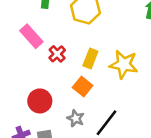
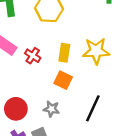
red circle: (40, 101) -> (16, 109), moved
gray star: (76, 118) -> (51, 109), moved

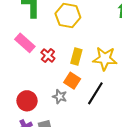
black line: (93, 108) -> (95, 93), moved
gray star: (51, 109) -> (60, 97), moved

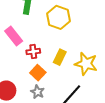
red cross: (48, 56) -> (33, 52), turned 32
orange square: (72, 81) -> (38, 73), moved

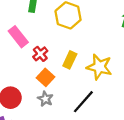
red cross: (33, 52) -> (40, 54), turned -32

